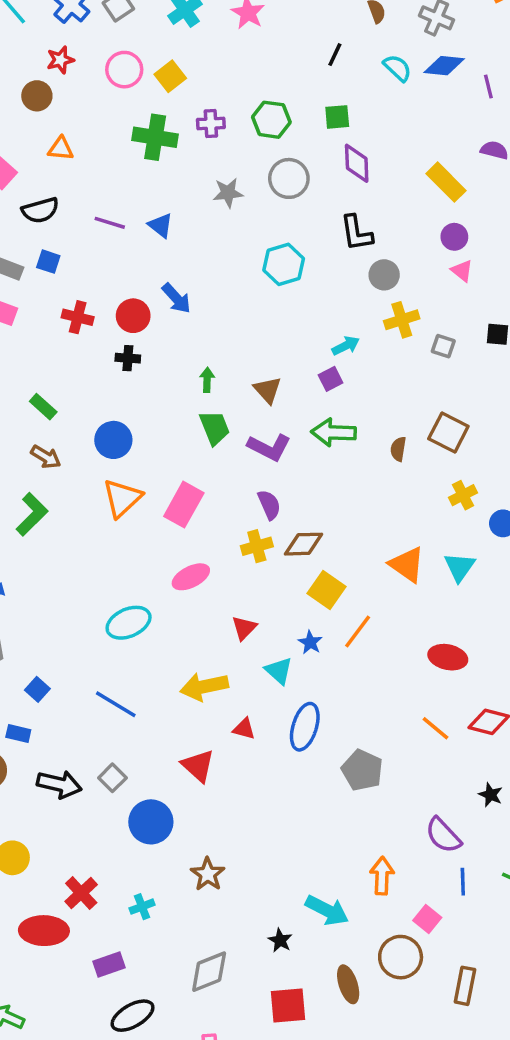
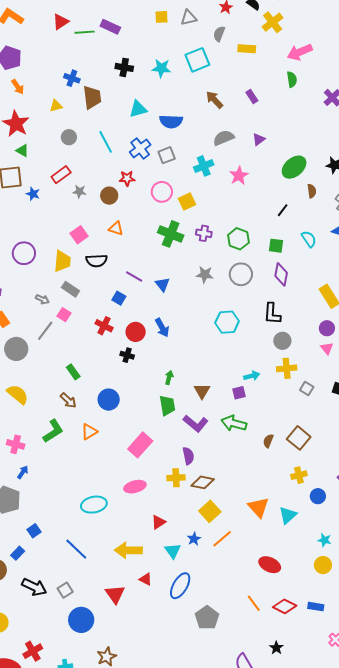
cyan semicircle: (397, 68) -> (309, 239), moved
blue square: (48, 262) -> (119, 298), moved
orange triangle: (122, 498) -> (89, 432), moved, size x0.7
blue rectangle: (18, 733) -> (18, 553), turned -72

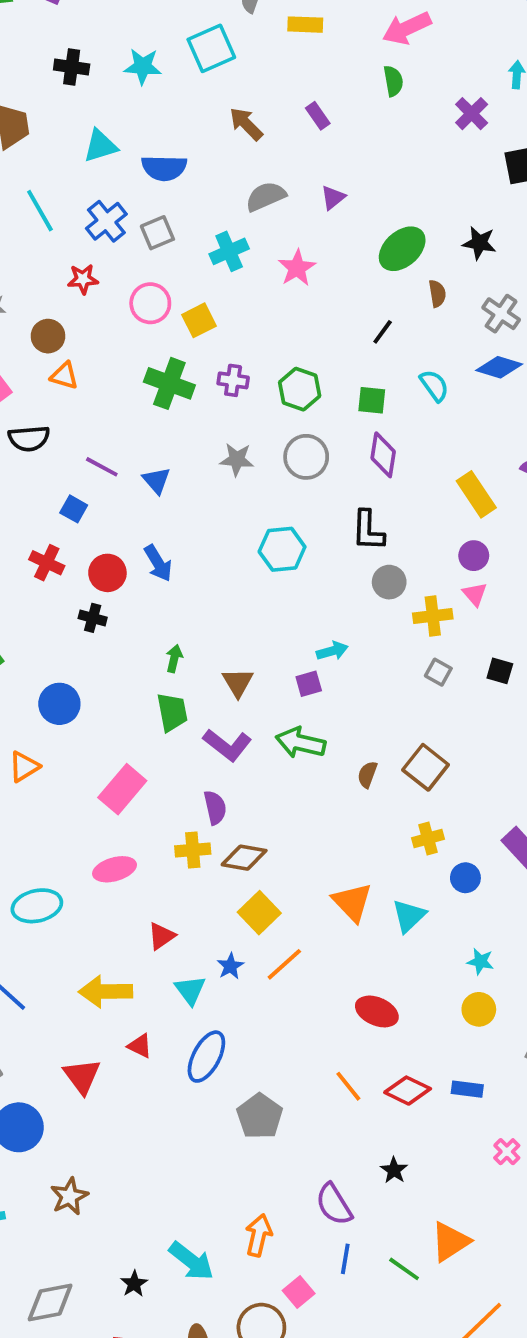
brown circle: (109, 196) -> (48, 336), moved
yellow cross: (287, 368) -> (433, 616), moved

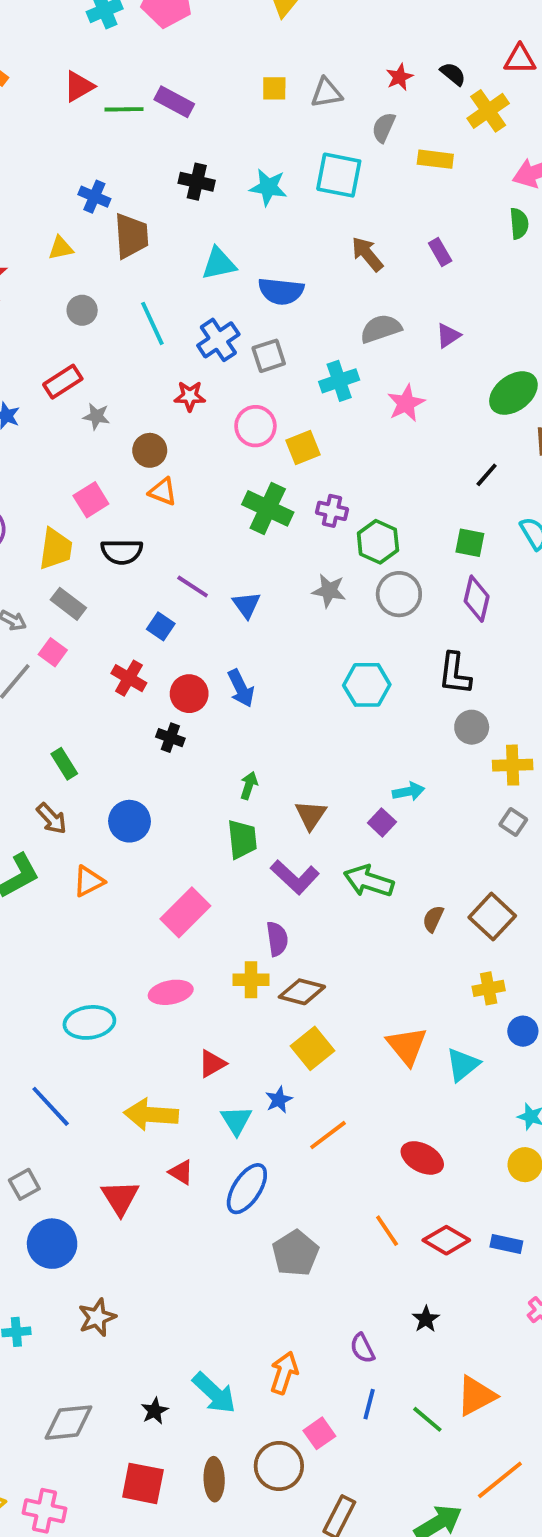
cyan square: (211, 48) -> (339, 175), turned 30
green hexagon: (300, 389) -> (378, 542), moved
purple square: (309, 684) -> (382, 822), turned -36
orange line: (284, 964) -> (328, 1135), moved
purple semicircle: (334, 1204) -> (362, 1348), size x0.7

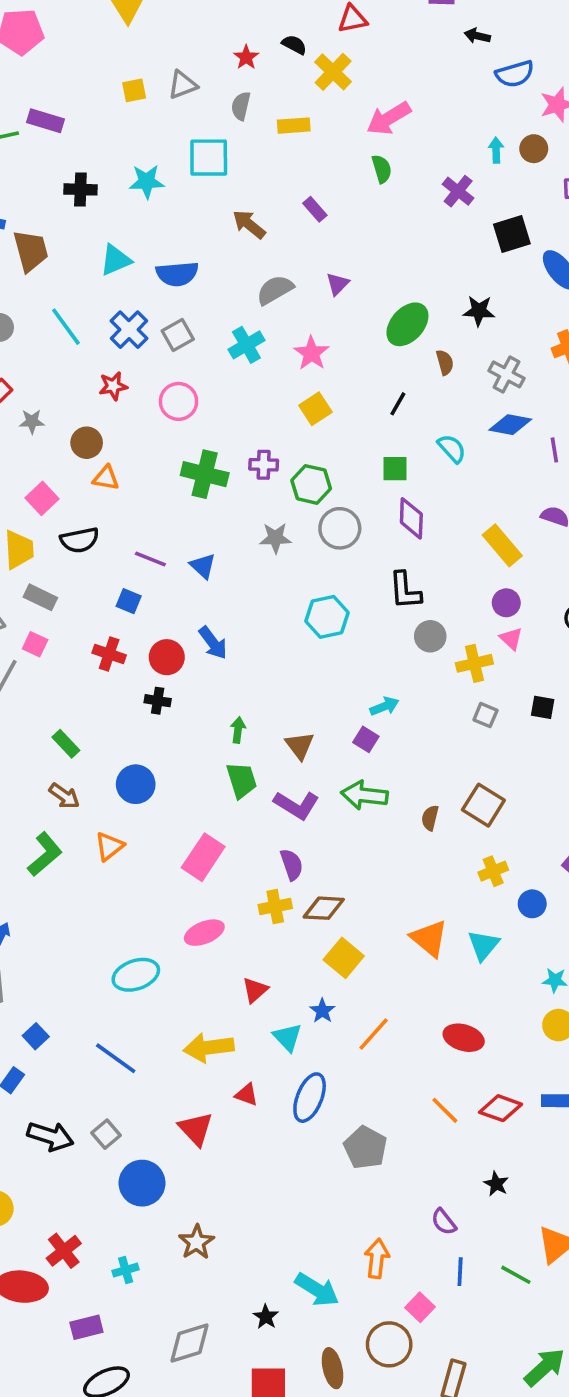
yellow square: (303, 447) -> (315, 409), moved

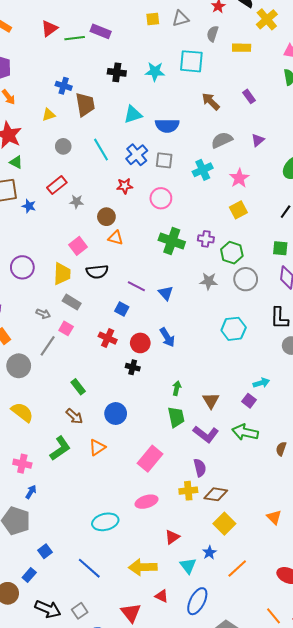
gray square: (178, 335) -> (164, 160), turned 30
orange triangle: (429, 938) -> (274, 517), size x0.7

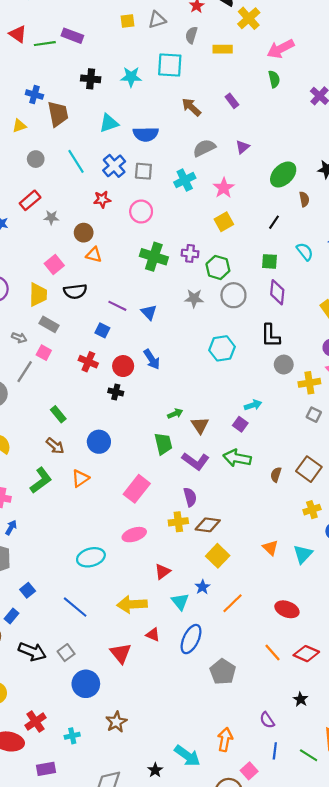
red triangle: (49, 28) -> (18, 34), turned -48
green arrow: (177, 388) -> (175, 414), moved, turned 56

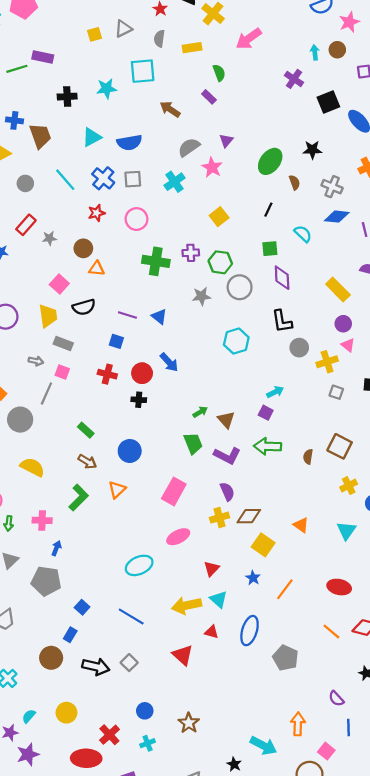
green semicircle: (274, 79) -> (219, 73), moved
pink star: (224, 188) -> (212, 167), moved
orange triangle: (270, 548) -> (301, 525), moved
cyan triangle: (180, 602) -> (219, 599), moved
blue circle: (86, 684) -> (145, 711), moved, size x0.6

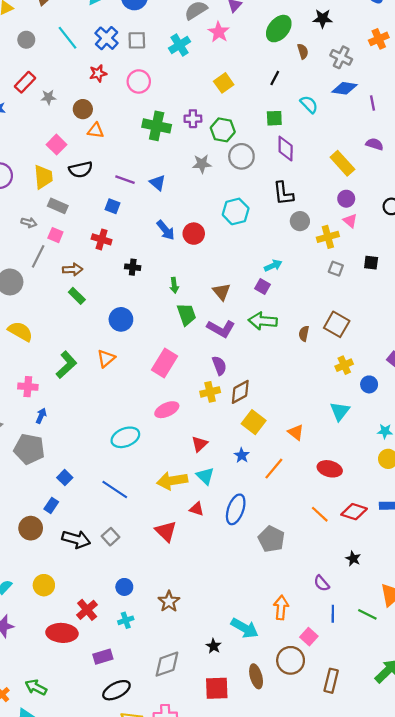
red circle: (142, 373) -> (194, 234), moved
green arrow: (200, 412) -> (174, 285), moved, turned 112
brown arrow: (87, 462) -> (73, 269), moved, turned -36
brown diamond: (249, 516) -> (240, 392), turned -30
orange triangle: (301, 525) -> (296, 432), moved

